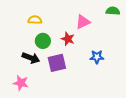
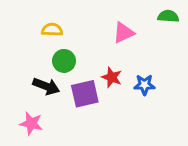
red star: (68, 39) -> (112, 77), moved

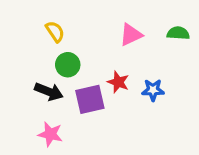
green semicircle: (168, 16) -> (178, 33), moved
yellow semicircle: (52, 30) -> (55, 32), turned 54
pink star: (31, 123) -> (50, 134), moved

